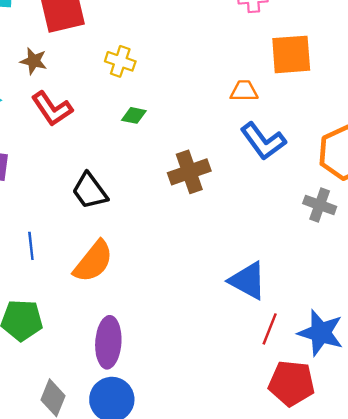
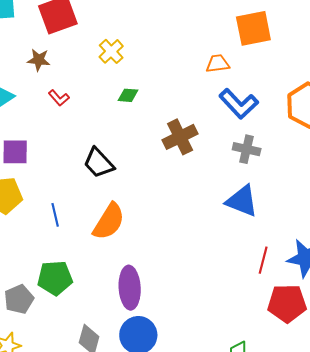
yellow cross: (120, 61) -> (111, 51), turned 35
red L-shape: (52, 109) -> (59, 98), size x0.6
gray cross: (320, 205) -> (247, 149), moved
blue triangle: (248, 281) -> (242, 201), moved

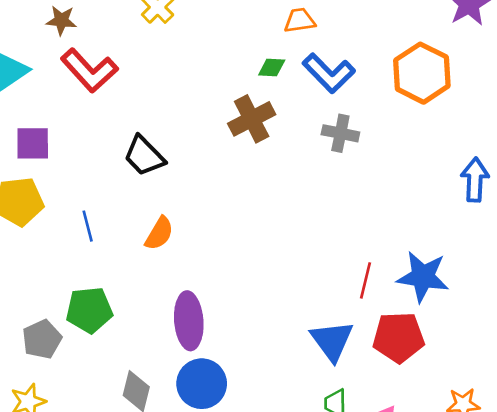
green diamond: (128, 95) -> (272, 68), moved
red L-shape: (59, 98) -> (89, 70), size x2.0
blue triangle: (242, 201) -> (332, 341), moved, turned 33
orange semicircle: (109, 222) -> (159, 233), size x0.7

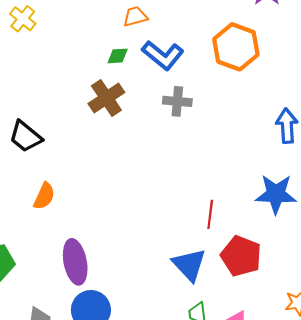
blue star: (423, 277) -> (276, 194), moved
red pentagon: (399, 337) -> (241, 256), turned 30

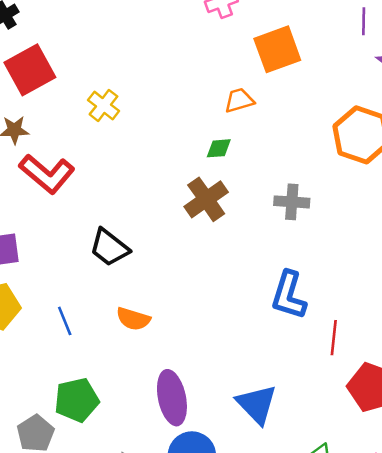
blue L-shape: (163, 55) -> (289, 295), moved, turned 69
orange semicircle: (44, 196) -> (133, 319), turned 84
blue triangle: (189, 265) -> (257, 404), moved

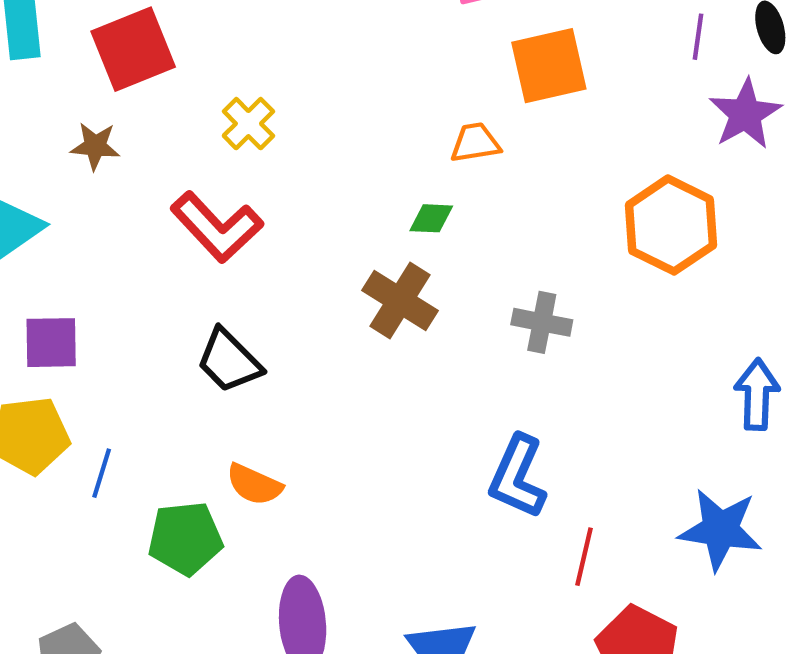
red L-shape: (47, 174) -> (217, 227), moved
brown cross: (206, 199) -> (400, 301), turned -30
blue line: (65, 321) -> (102, 473), moved, turned 32
green pentagon: (77, 400) -> (185, 538), moved

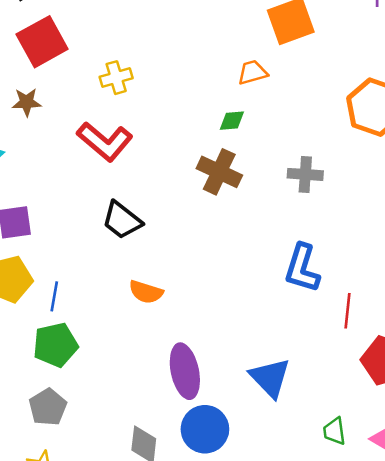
yellow cross: (248, 124) -> (116, 78), turned 36
green pentagon: (185, 538) -> (55, 345), moved

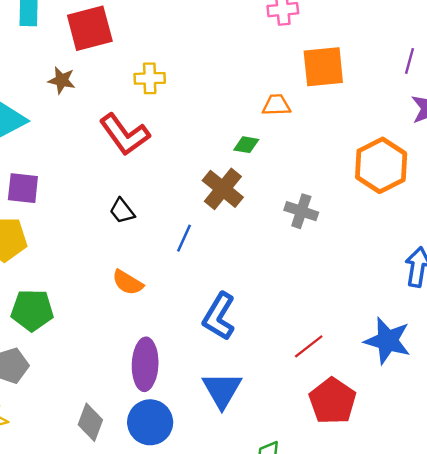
black trapezoid: (122, 220) -> (122, 211), size x0.7
blue L-shape: (302, 268) -> (219, 316), moved
blue line: (54, 296) -> (184, 238), moved
red line: (348, 311) -> (309, 346), turned 32

